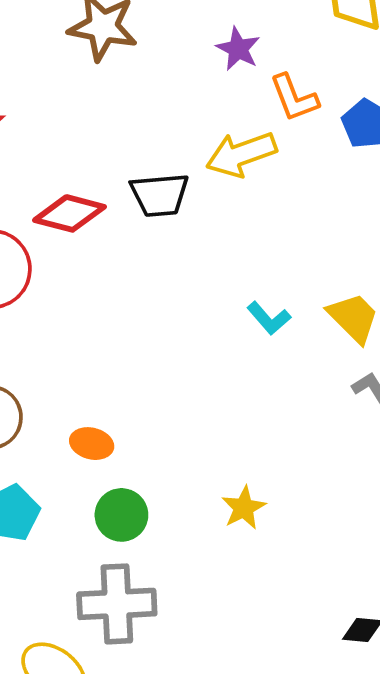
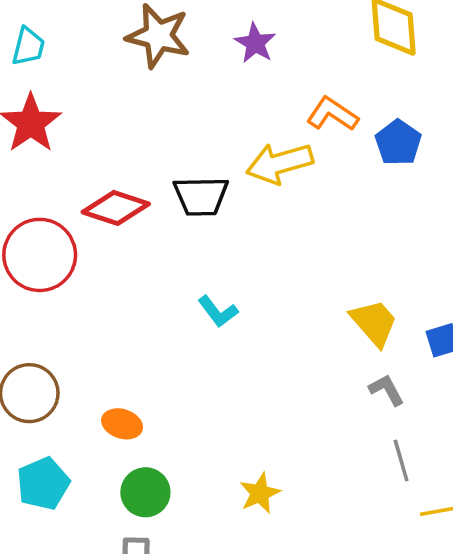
purple star: (238, 49) -> (255, 43), moved
orange L-shape: (294, 98) -> (332, 114), turned 141
cyan L-shape: (269, 318) -> (218, 311), moved

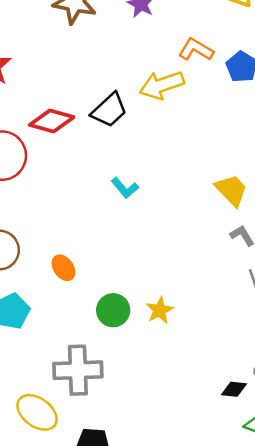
black trapezoid: (201, 196) -> (109, 110), turned -39
orange ellipse: (122, 424) -> (63, 268), turned 40
green circle: (145, 492) -> (113, 310), moved

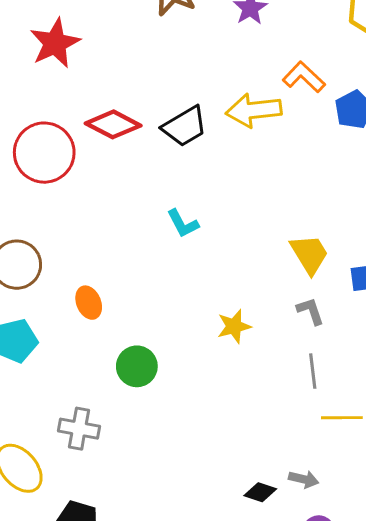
yellow star: (160, 310) -> (234, 326), moved
gray cross: (78, 370) -> (79, 429), size x0.7

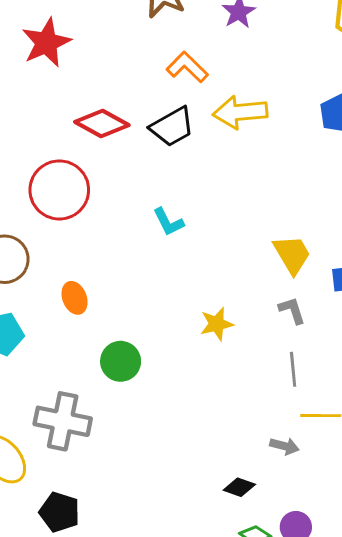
orange L-shape: (304, 77) -> (187, 67), moved
red circle: (44, 153) -> (59, 190), moved
gray cross: (79, 429) -> (63, 421), size x1.4
gray arrow: (304, 479) -> (284, 446), moved

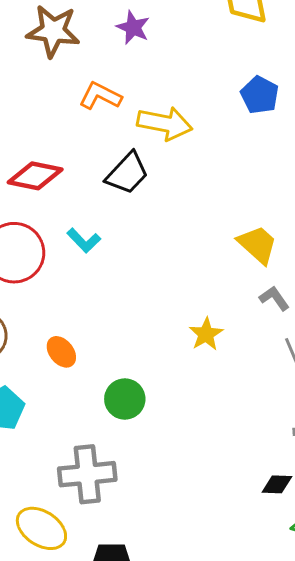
yellow arrow: (240, 112) -> (165, 123), turned -146
black trapezoid: (172, 127) -> (127, 173), moved
cyan L-shape: (168, 222) -> (84, 241), moved

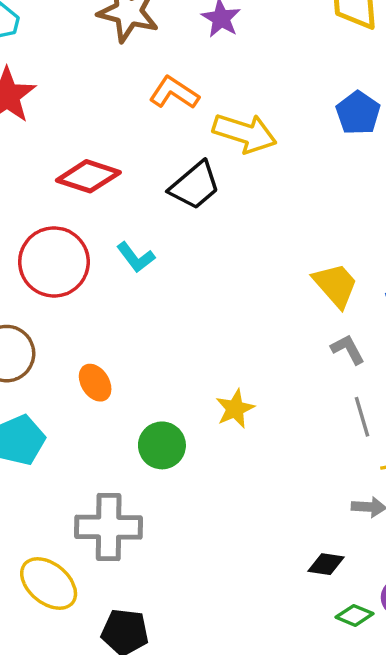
yellow star: (206, 334) -> (235, 409), moved

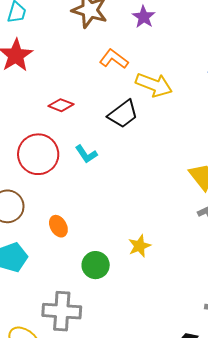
red diamond: (88, 176) -> (61, 105), size x0.7

